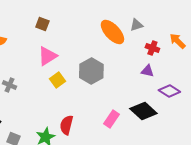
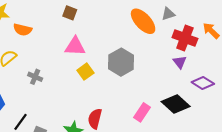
red cross: (152, 48) -> (185, 38), size x1.6
pink triangle: (47, 56) -> (75, 46), turned 35
purple triangle: (147, 71) -> (180, 62), turned 40

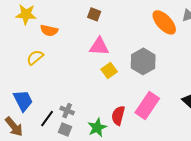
gray cross: (35, 77) -> (67, 111), moved
pink rectangle: (142, 112) -> (147, 106), moved, size x1.5

